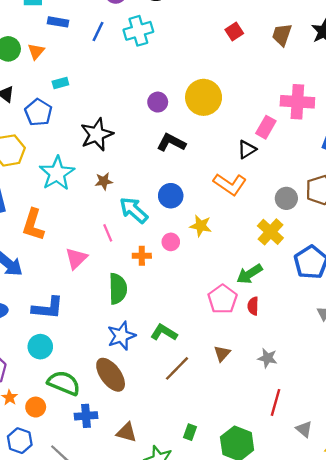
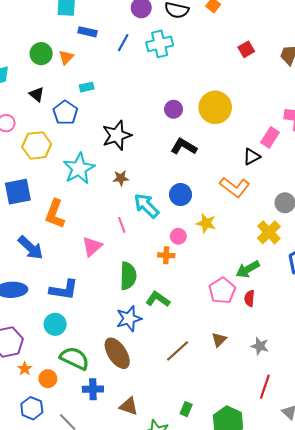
orange cross: (142, 256) -> (166, 255), moved
green L-shape: (164, 333) -> (158, 299), moved

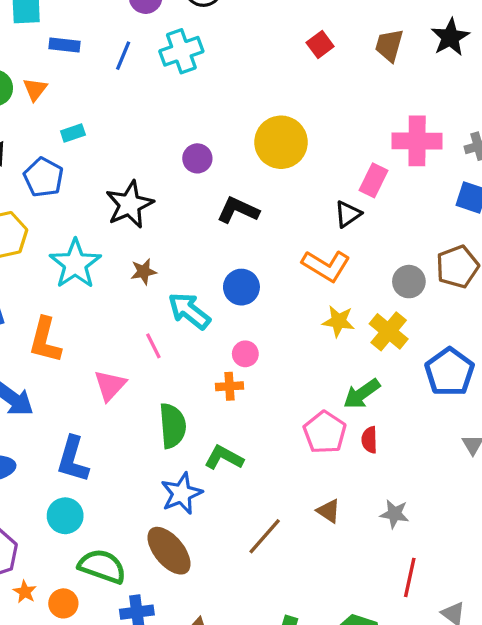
purple circle: (174, 109) -> (197, 158), moved
yellow star: (206, 223) -> (339, 321), moved
blue L-shape: (64, 290) -> (73, 459), turned 104
brown triangle: (219, 340) -> (329, 511), turned -35

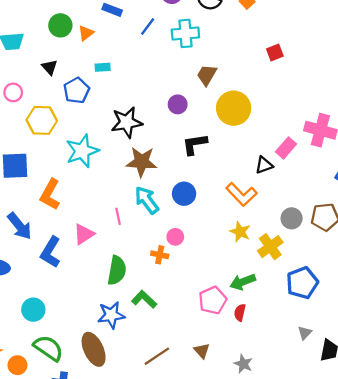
brown trapezoid: (389, 45) -> (207, 75), moved
black L-shape: (238, 210) -> (195, 144), turned -48
brown star: (144, 272) -> (142, 162), moved, size x1.8
blue L-shape: (73, 459) -> (51, 252), moved

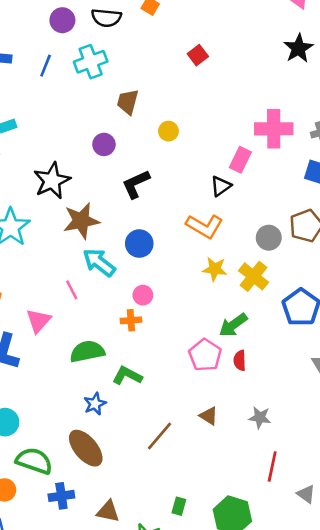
yellow circle: (234, 108) -> (168, 131), size x0.5
green semicircle: (117, 270) -> (87, 351), turned -96
blue star: (111, 315) -> (95, 404), size x0.7

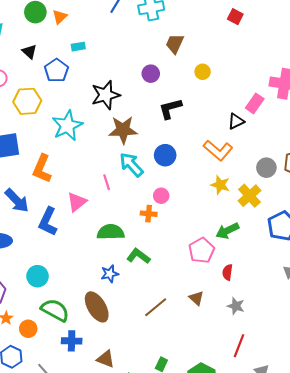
red square: (198, 55) -> (235, 17), turned -35
red semicircle: (240, 360) -> (227, 272), moved

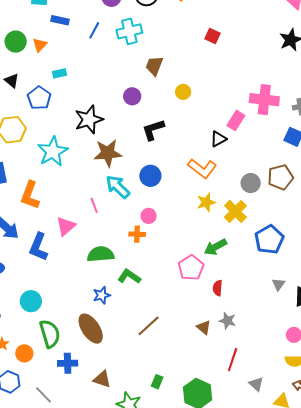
yellow star: (220, 185) -> (206, 202), turned -30
brown triangle: (196, 298) -> (204, 327), moved
green semicircle: (55, 310) -> (50, 334), turned 48

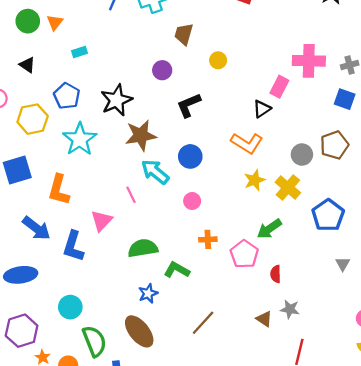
blue pentagon: (39, 98) -> (67, 96), moved
orange cross: (137, 234) -> (208, 239), moved

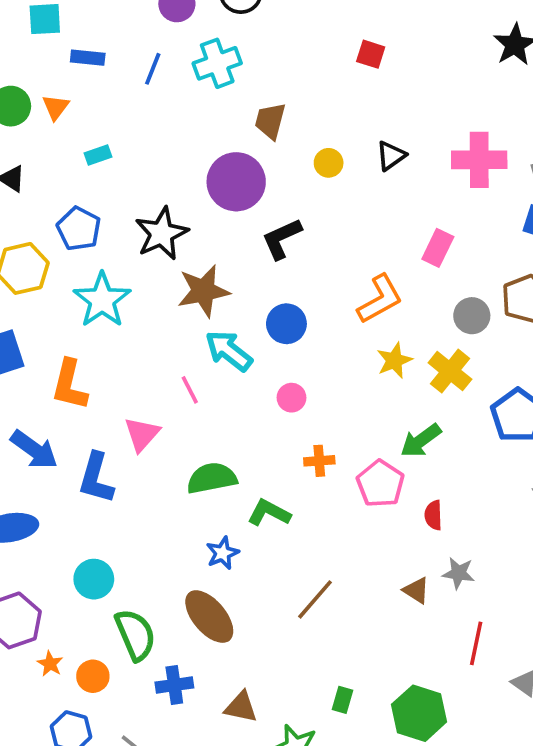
purple circle: (162, 70) -> (236, 182), size x1.8
pink rectangle: (279, 87) -> (438, 248), moved
black triangle: (262, 109) -> (391, 156), moved
orange L-shape: (247, 143) -> (380, 299), turned -60

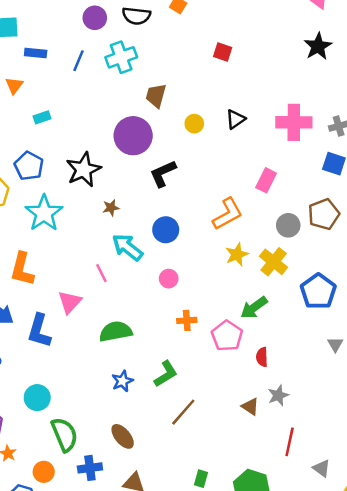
brown star: (203, 291) -> (111, 208), size x0.5
green L-shape: (269, 513) -> (166, 374), moved, turned 120
gray star: (459, 573) -> (278, 395), turned -30
brown ellipse: (209, 617) -> (123, 436), moved, size x0.7
orange circle: (93, 676) -> (44, 472), moved

